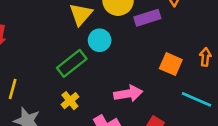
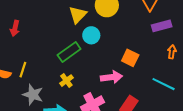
purple rectangle: (147, 18) -> (162, 26), moved
orange square: (171, 64) -> (130, 58), moved

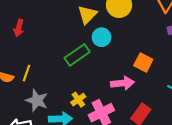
yellow cross: (66, 81) -> (78, 100), moved

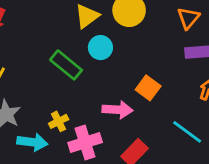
green rectangle: (77, 55) -> (66, 65), turned 65

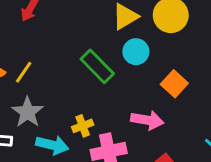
orange square: (148, 88) -> (174, 84), moved

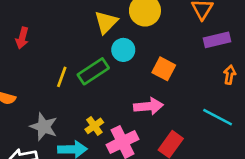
green rectangle: (97, 66) -> (93, 71), turned -64
yellow line: (24, 72) -> (62, 77), moved

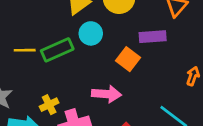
purple rectangle: (217, 40) -> (153, 37), moved
yellow line: (62, 77) -> (25, 50), turned 60

